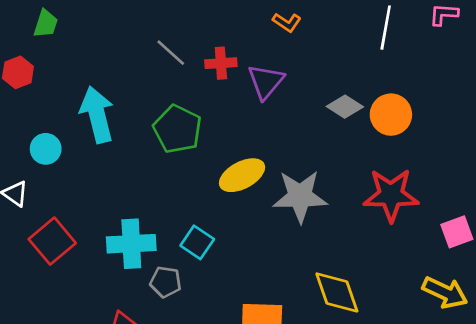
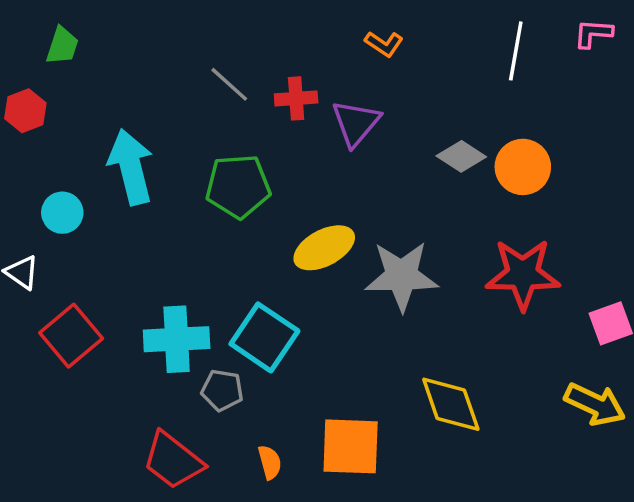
green pentagon: (177, 129) -> (238, 186), turned -30
cyan square: (197, 242) -> (264, 337), size x1.5

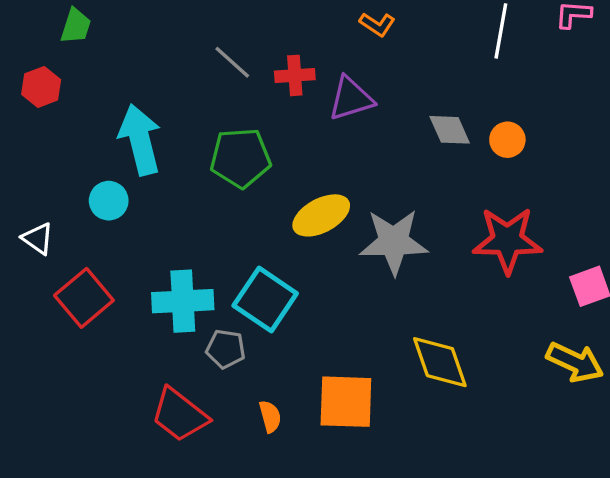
purple triangle: (356, 123) -> (351, 98), turned 33
gray diamond: (461, 156) -> (450, 130), turned 33
orange circle: (523, 167) -> (507, 140), size x0.7
cyan circle: (62, 213) -> (109, 201), moved

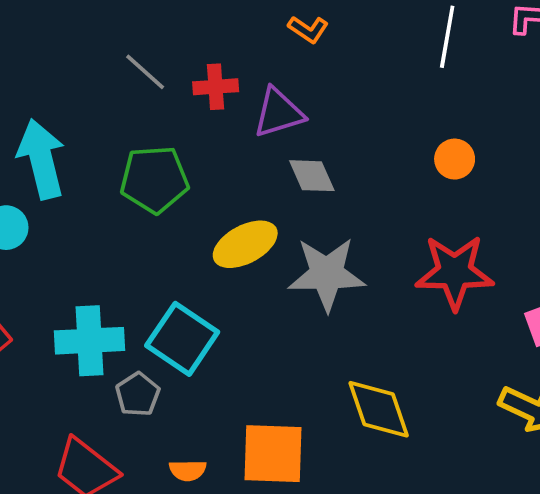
gray diamond: (450, 130) -> (312, 176), moved
gray pentagon: (226, 349) -> (138, 394), turned 30
orange semicircle: (270, 416) -> (188, 470), turned 104

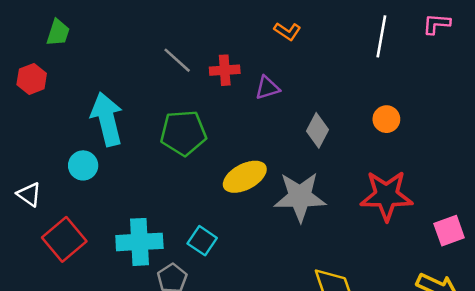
purple triangle: (279, 113) -> (267, 88), size x0.7
gray diamond: (312, 176) -> (317, 130), moved, turned 52
cyan square: (182, 339) -> (202, 241), size x0.6

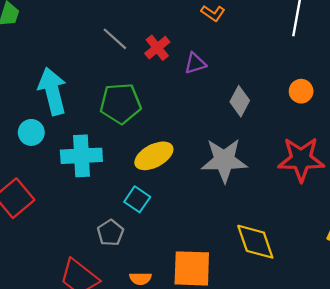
red cross: (225, 70) -> (157, 48), turned -35
yellow ellipse: (245, 177) -> (154, 156), moved
cyan cross: (139, 242) -> (81, 156), moved

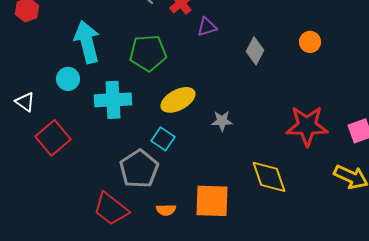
purple triangle: (195, 63) -> (207, 27), moved
red star: (301, 159) -> (307, 126), moved
gray star: (224, 160) -> (222, 121), moved, size x0.5
gray pentagon: (110, 233) -> (139, 169), size x1.6

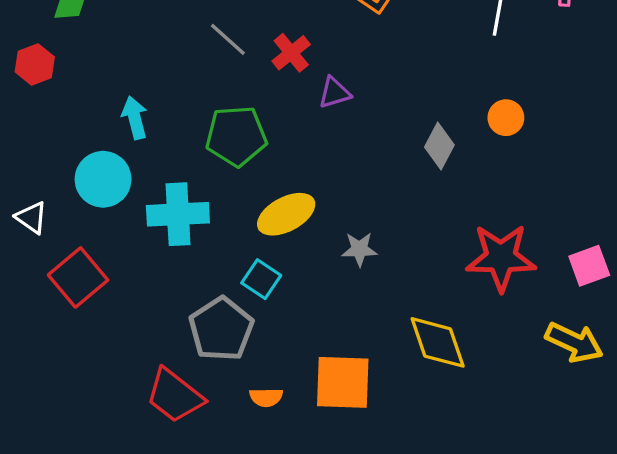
cyan arrow: (87, 42) -> (135, 118), size x0.6
gray diamond: (255, 51) -> (439, 146), moved
cyan circle: (68, 79) -> (103, 179), size x1.4

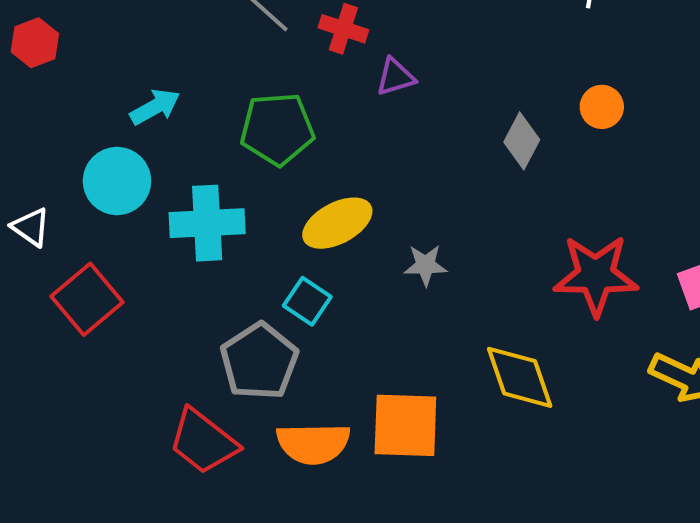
red cross: (291, 53) -> (343, 29), turned -33
cyan arrow: (135, 118) -> (155, 107), turned 75
orange semicircle: (266, 397) -> (313, 443), size x1.8

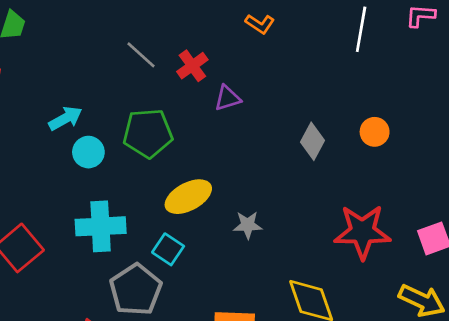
red cross: (343, 29) -> (192, 66), turned 36
orange circle: (602, 107) -> (375, 132), moved
cyan circle: (117, 181) -> (88, 152), moved, size x0.7
cyan cross: (207, 223) -> (101, 226), moved

